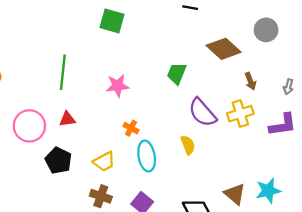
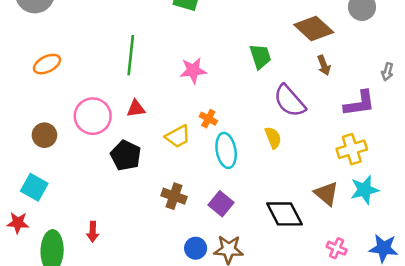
green trapezoid: (177, 73) -> (260, 56), turned 140
brown arrow: (250, 81) -> (324, 65), moved
yellow cross: (240, 114) -> (352, 149), moved
purple L-shape: (283, 125) -> (359, 103), moved
yellow trapezoid: (104, 162) -> (178, 136), moved

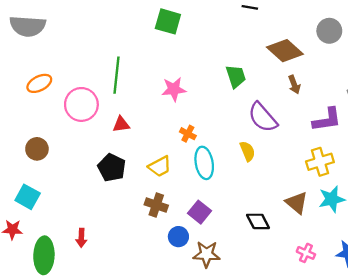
pink circle: (93, 116) -> (81, 104), moved
yellow trapezoid: (178, 136) -> (160, 166), moved
black diamond: (284, 214) -> (258, 221), size x0.7
blue circle: (196, 248) -> (178, 237), moved

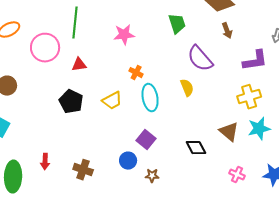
brown cross: (156, 205) -> (83, 170), moved
brown star: (207, 254) -> (152, 176), size x0.6

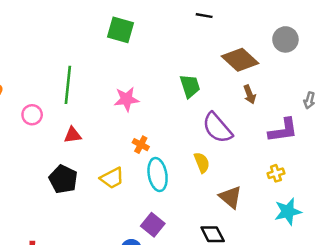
pink circle: (45, 48) -> (32, 115), size x0.6
yellow cross: (249, 97) -> (276, 173), size x0.6
brown triangle: (229, 132) -> (230, 197), moved

